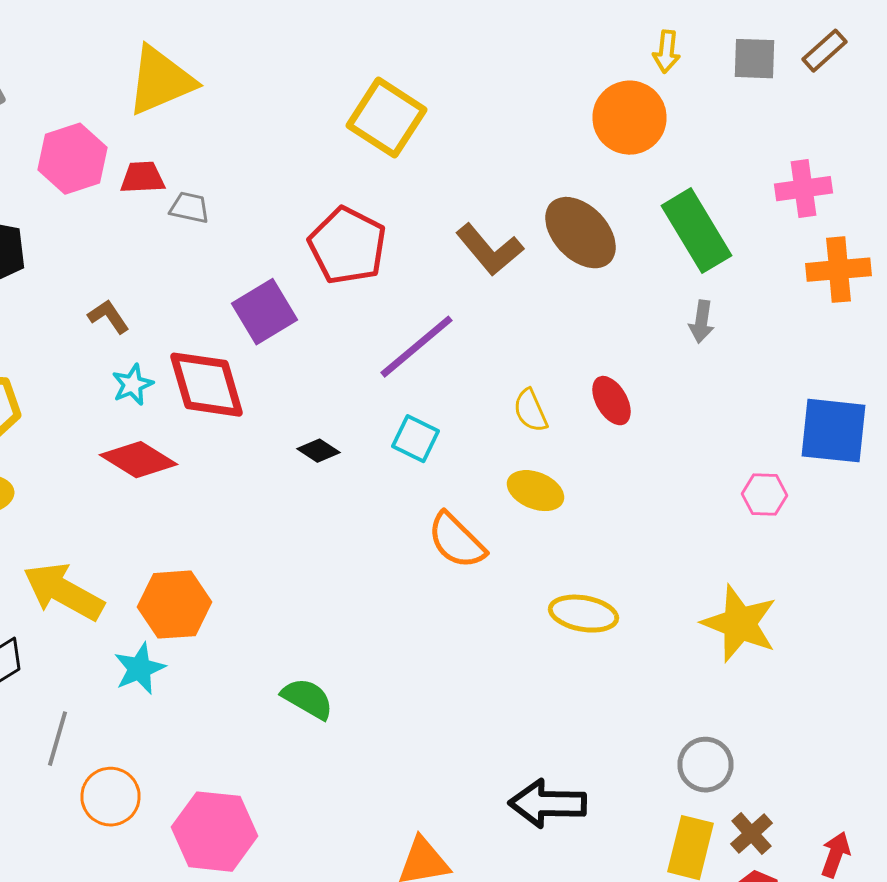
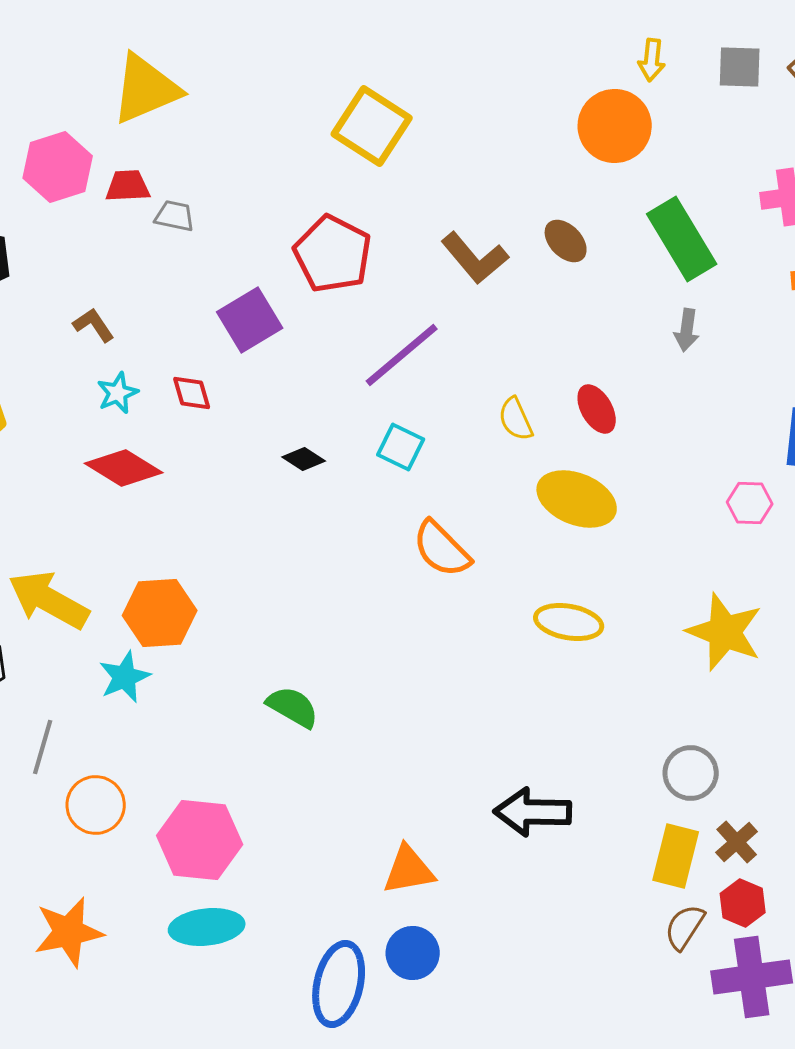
brown ellipse: (580, 233) -> (566, 241), size x0.6
red diamond: (206, 385) -> (192, 393), size x0.5
yellow ellipse: (536, 491) -> (577, 499), moved, size x1.4

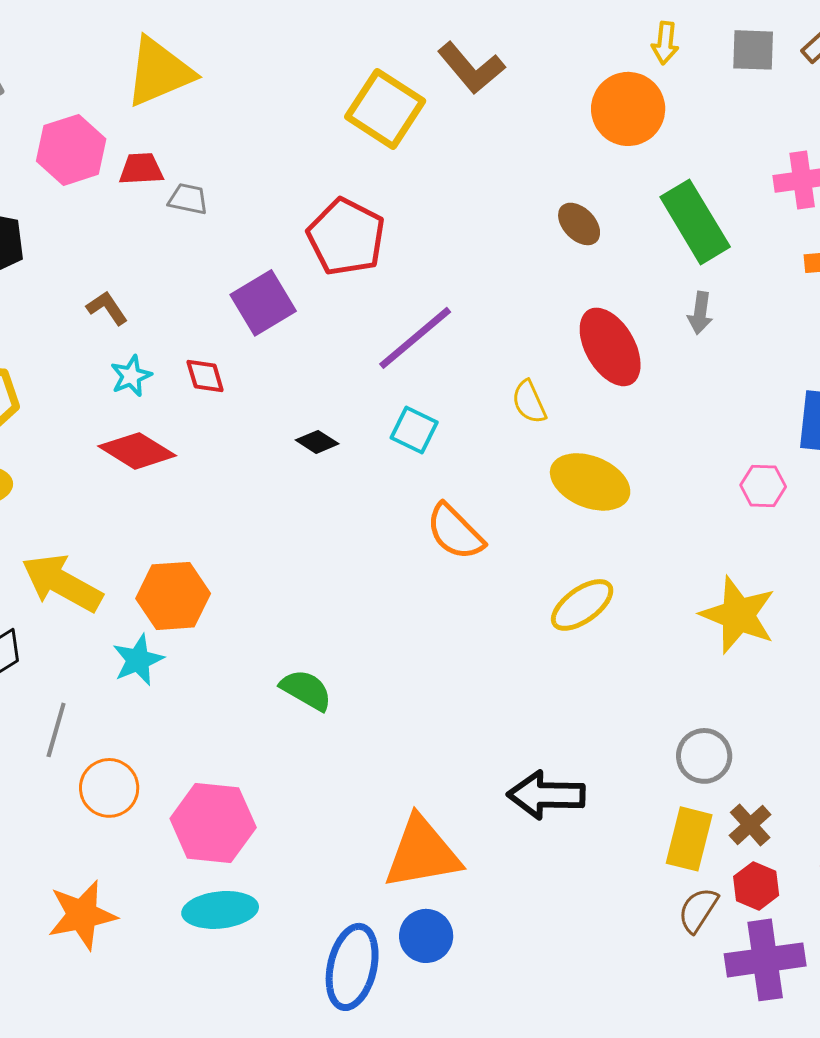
brown L-shape: (475, 258) -> (471, 68), moved
red ellipse: (597, 409) -> (610, 347), moved, size x1.6
yellow ellipse: (569, 622) -> (582, 605), turned -46
orange triangle: (409, 870) -> (422, 853), size x1.5

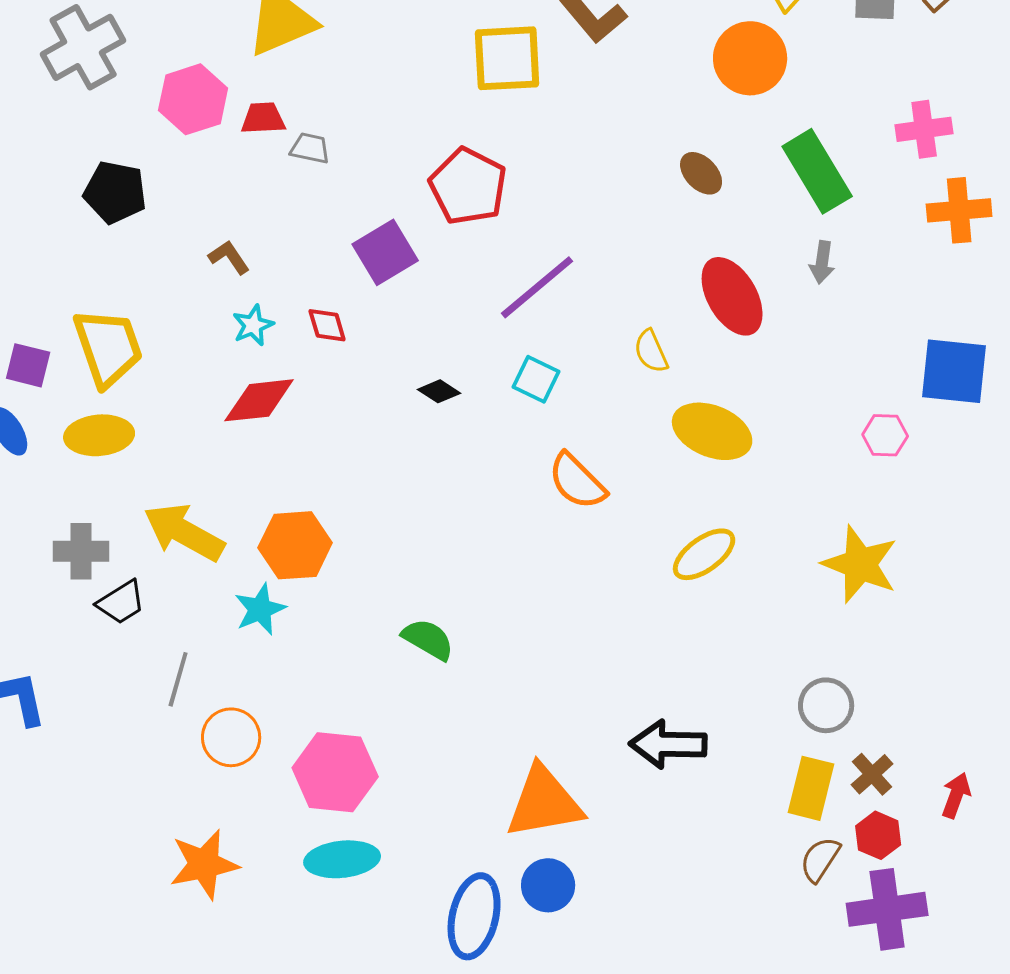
yellow square: (385, 109) -> (507, 58), turned -36
red diamond: (137, 451) -> (259, 400), turned -38

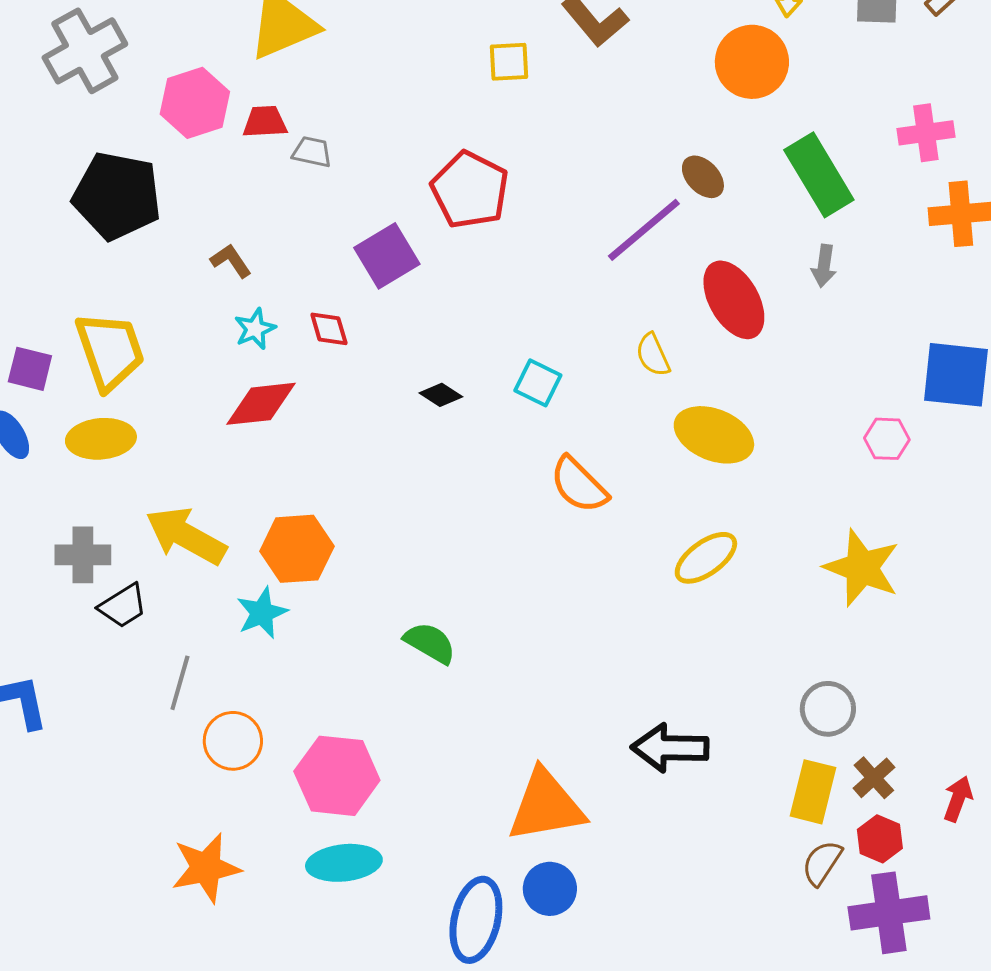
yellow square: (507, 58) -> (509, 62), size x0.6
black pentagon: (115, 192) -> (117, 196), size x1.4
purple line: (537, 287) -> (644, 230), moved

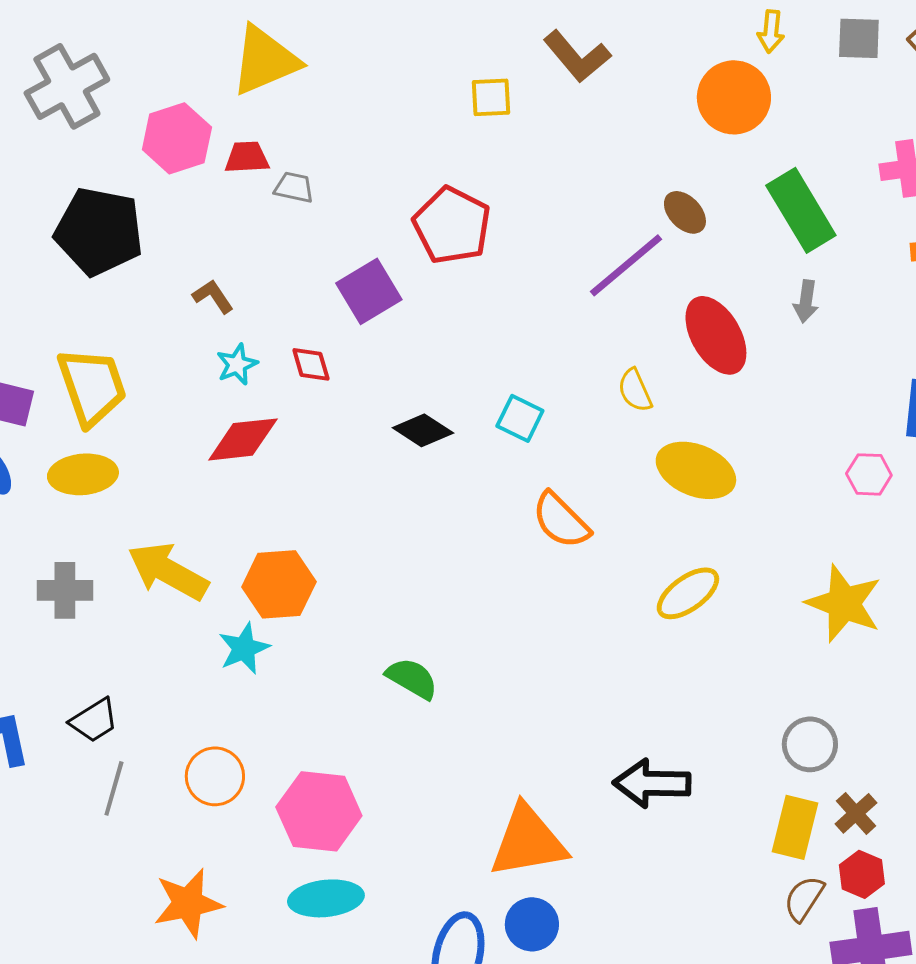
black diamond: (441, 395) -> (423, 430), size x1.4
black trapezoid: (123, 606) -> (94, 720), moved
gray line: (180, 683) -> (114, 788), moved

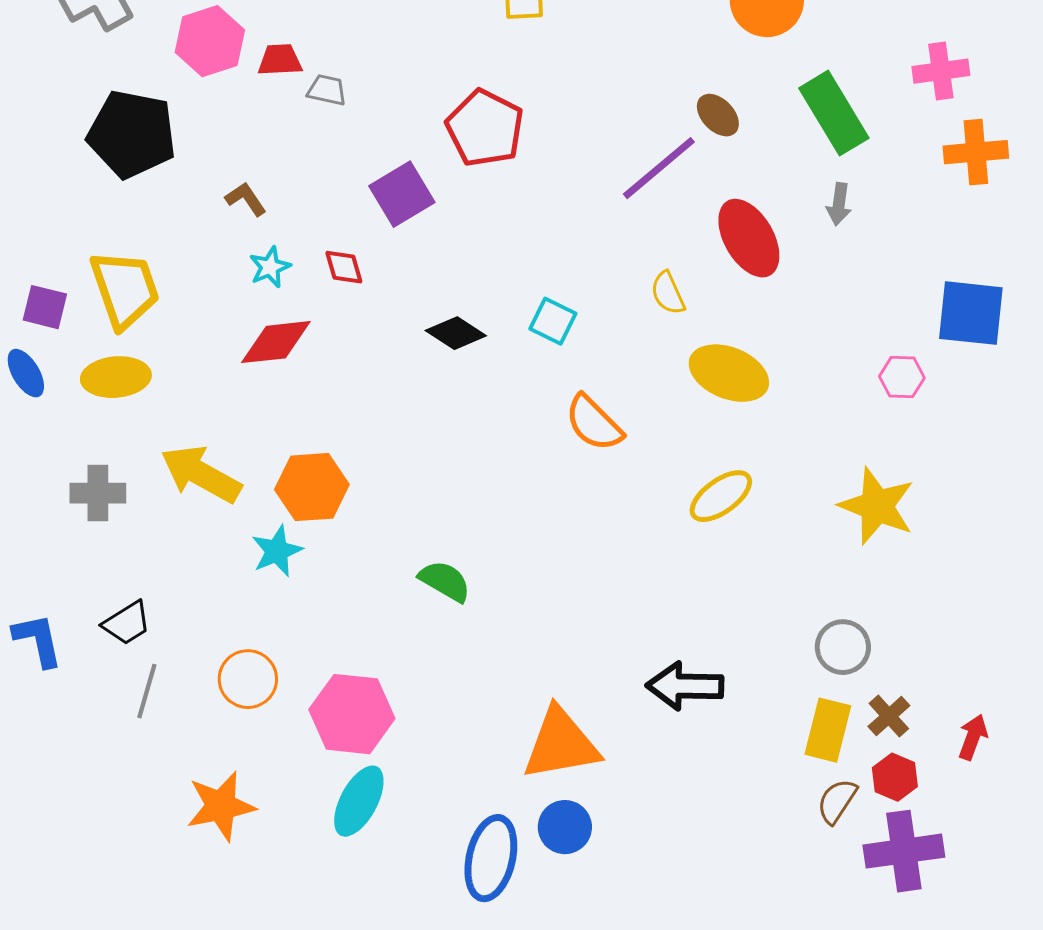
cyan ellipse: (326, 898) -> (359, 801), turned -56

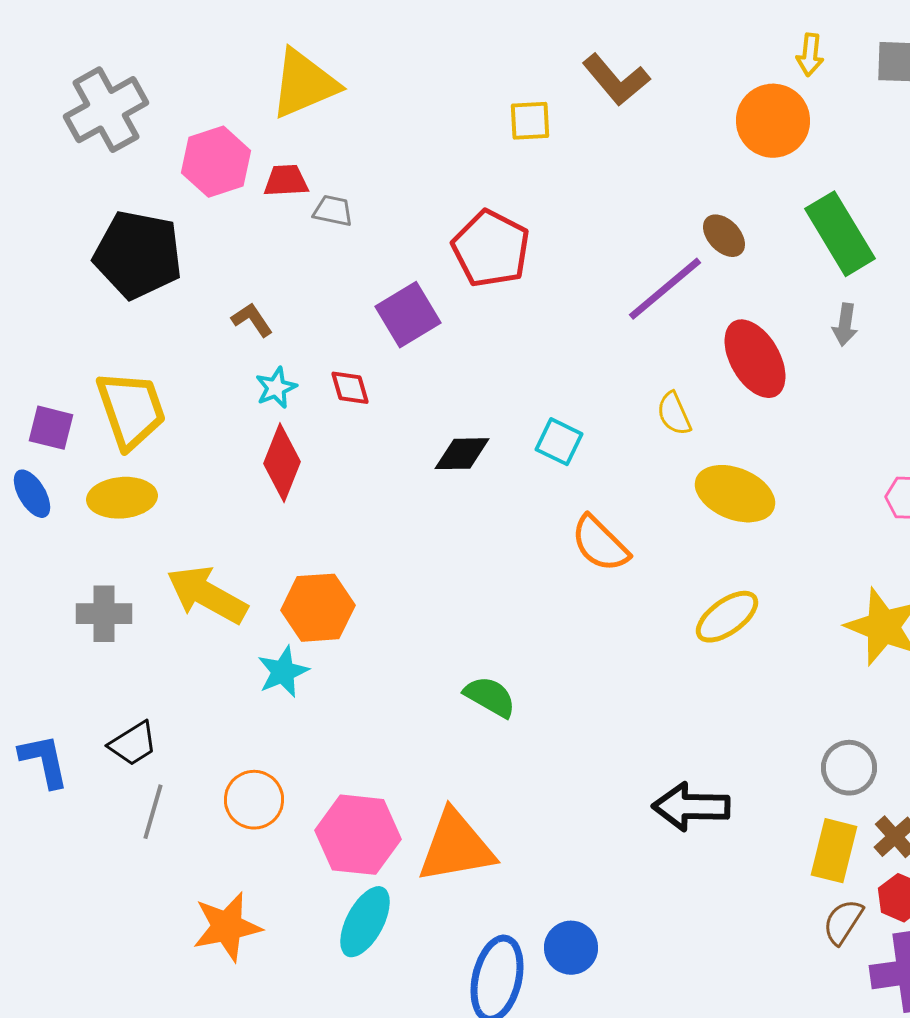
black diamond: (456, 333) -> (462, 454), turned -34
red diamond: (276, 342) -> (282, 463), turned -62
green semicircle: (445, 581) -> (490, 697), moved
orange triangle: (561, 744) -> (456, 847), moved

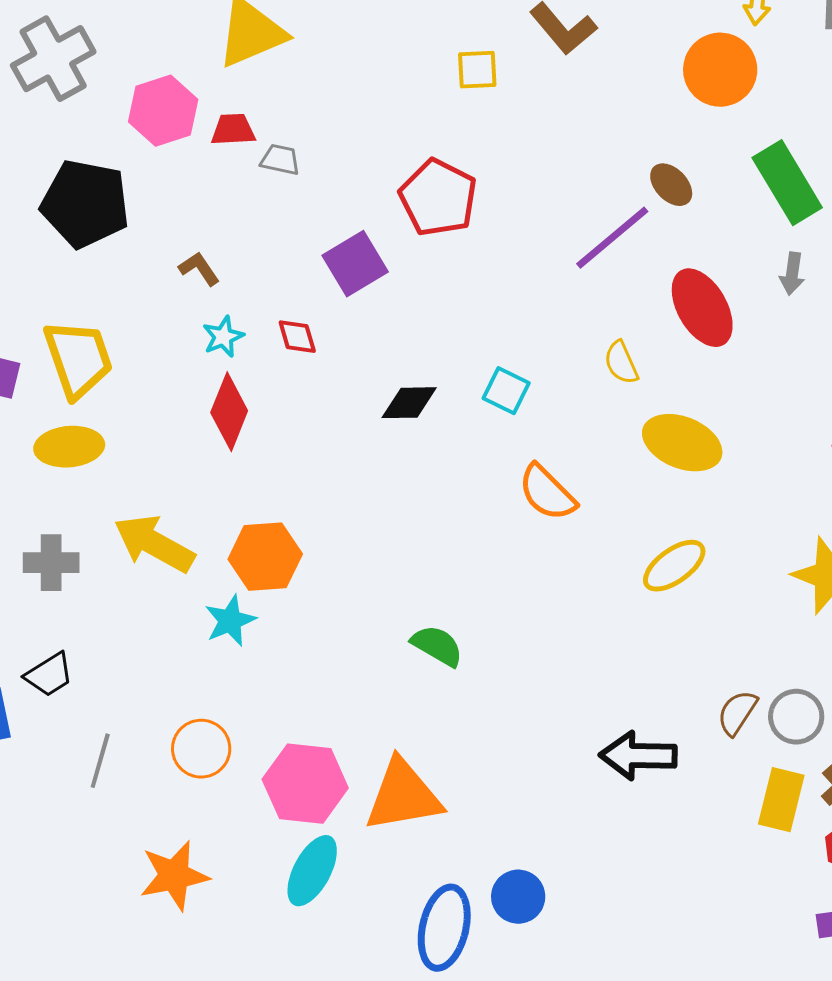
black trapezoid: (133, 744) -> (49, 675), moved
brown semicircle: (843, 922) -> (737, 713), moved

